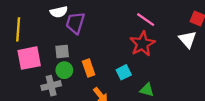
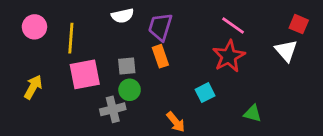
purple trapezoid: (75, 23) -> (160, 27), moved
orange rectangle: (89, 68) -> (160, 56), moved
green triangle: (147, 90) -> (253, 114), moved

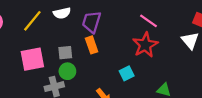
yellow line: (71, 38) -> (32, 21), moved, turned 35

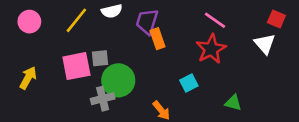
orange rectangle: (92, 45) -> (157, 39), moved
gray square: (65, 53) -> (100, 58), moved
green circle: (67, 71) -> (118, 80), size x1.6

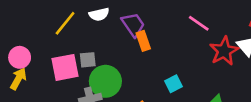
pink circle: (29, 22) -> (20, 57), moved
purple trapezoid: (147, 22) -> (133, 25), turned 128
red star: (211, 49) -> (224, 51), moved

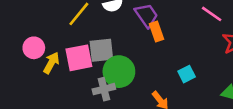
gray square: (88, 60) -> (101, 50), size x1.5
yellow arrow: (18, 79) -> (51, 63), moved

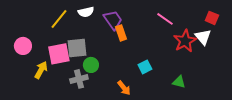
yellow arrow: (51, 63) -> (41, 70), moved
green circle: (119, 72) -> (91, 65), size x0.6

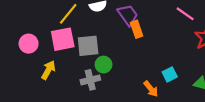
pink square: (59, 54) -> (63, 39), moved
cyan square: (145, 67) -> (170, 74), moved
orange arrow: (124, 88) -> (151, 89), moved

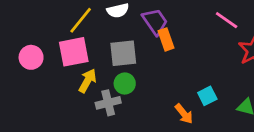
gray square: (88, 46) -> (123, 53), moved
yellow arrow: (48, 70) -> (88, 81), moved

